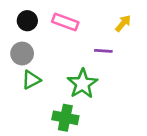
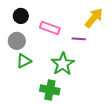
pink rectangle: (65, 22) -> (50, 28), moved
yellow arrow: (123, 23) -> (94, 18), size x1.5

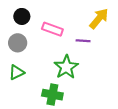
green triangle: (24, 61) -> (17, 72), moved

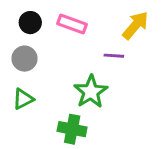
pink rectangle: (52, 29) -> (72, 24), moved

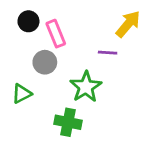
pink rectangle: (72, 24) -> (56, 34), moved, turned 48
gray circle: (24, 59) -> (45, 62), moved

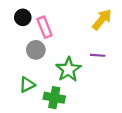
purple line: (108, 53) -> (98, 55), moved
green triangle: (22, 94) -> (27, 85), moved

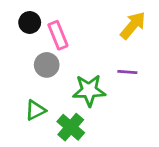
green star: (68, 69) -> (89, 90), turned 30
green cross: (54, 98) -> (71, 127), turned 30

